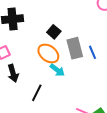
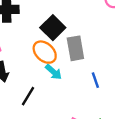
black square: (54, 32) -> (53, 28), size x1.5
blue line: (93, 52) -> (95, 80), moved

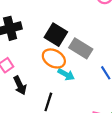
gray rectangle: (75, 48) -> (81, 48), turned -35

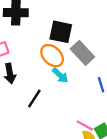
black square: (56, 35) -> (61, 32), turned -35

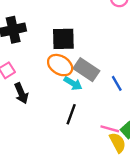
gray rectangle: (82, 53) -> (86, 70), moved
black line: (34, 98) -> (71, 114), moved

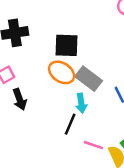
cyan arrow: (73, 83) -> (81, 103), moved, turned 48
pink line: (110, 129) -> (93, 145), moved

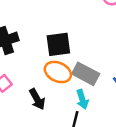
black arrow: (20, 99) -> (37, 99), moved

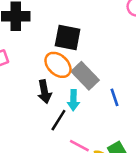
black arrow: (37, 99) -> (45, 92), moved

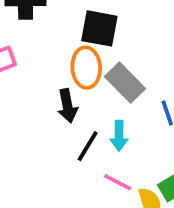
orange ellipse: (58, 65) -> (86, 68), turned 44
cyan arrow: (73, 100) -> (119, 136), moved

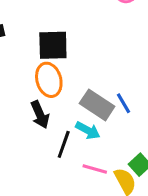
gray rectangle: (125, 83) -> (97, 105), moved
cyan arrow: (119, 136) -> (88, 130), turned -50

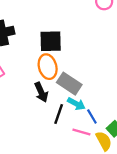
blue line: (124, 103) -> (92, 116), moved
gray rectangle: (97, 105) -> (69, 84), moved

